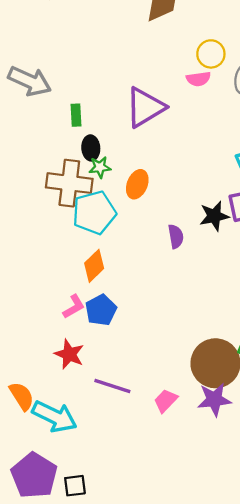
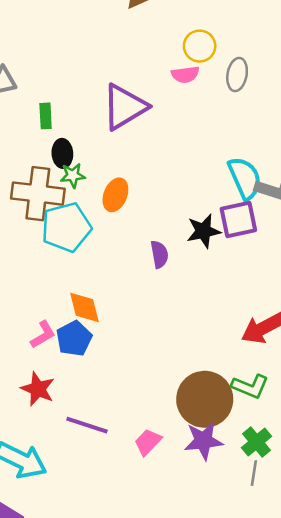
orange diamond: (94, 266) -> (84, 307), moved, turned -60

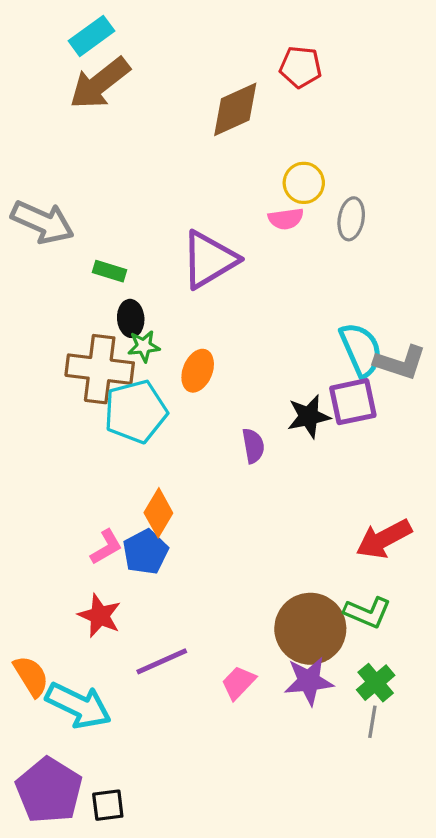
green rectangle: (46, 116) -> (109, 271), turned -70
orange diamond: (84, 307) -> (158, 513), turned 45
purple line: (87, 425) -> (162, 661), turned -42

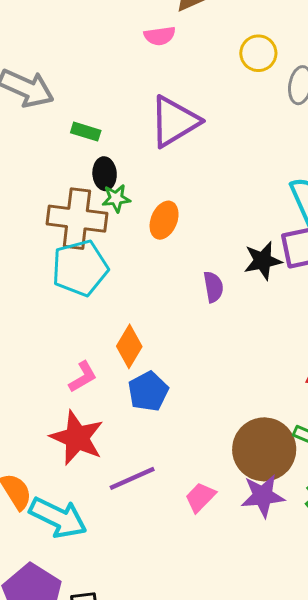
pink semicircle: (286, 219) -> (160, 36), moved
cyan pentagon: (136, 412) -> (80, 268), moved
blue pentagon: (145, 552) -> (148, 391), moved
red star: (100, 616) -> (77, 438), size x1.4

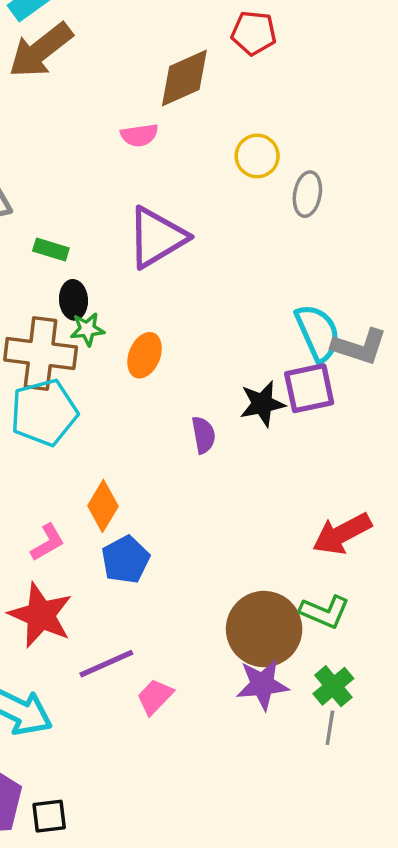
pink trapezoid: (200, 497) -> (155, 697), moved

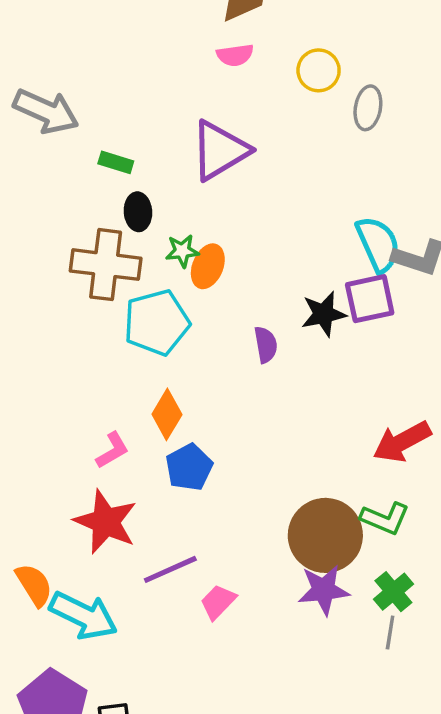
pink semicircle: (139, 135) -> (235, 55), moved
green star: (87, 329) -> (182, 251), moved
cyan pentagon: (44, 412) -> (157, 322), moved

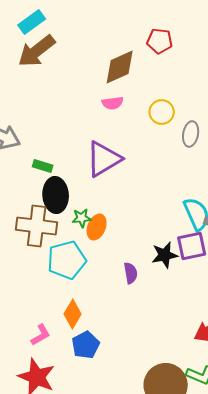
black ellipse: (138, 212) -> (56, 195), size x1.6

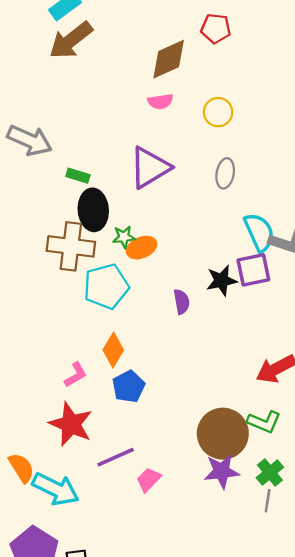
gray ellipse: (191, 134) -> (225, 173), moved
orange ellipse: (97, 227) -> (142, 248), turned 45

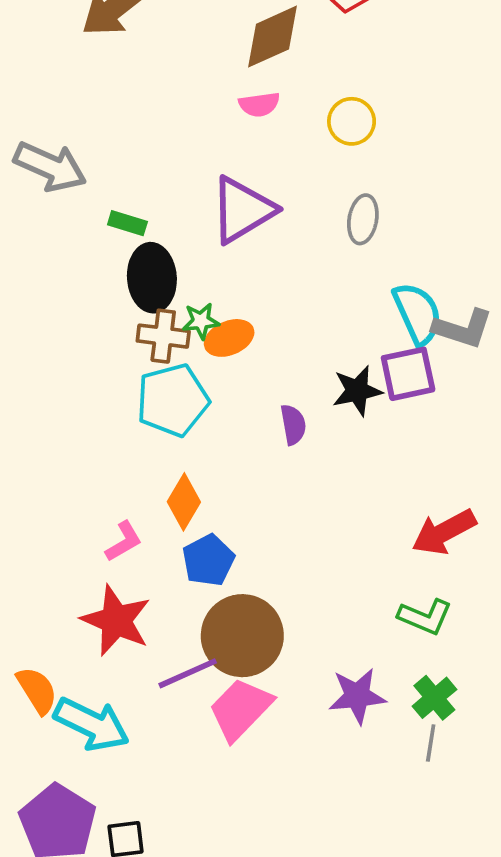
brown cross: (71, 246) -> (163, 336), moved, size x0.7
brown circle: (223, 434) -> (242, 636), moved
pink trapezoid: (149, 480) -> (240, 709), size x1.6

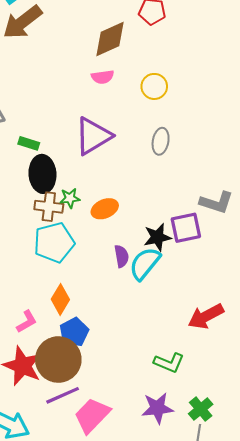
cyan semicircle: (417, 313) -> (145, 264), moved, turned -117
orange ellipse: (229, 338) -> (105, 209), moved
green L-shape: (425, 617) -> (169, 363), moved
brown circle: (242, 636) -> (58, 360), moved

